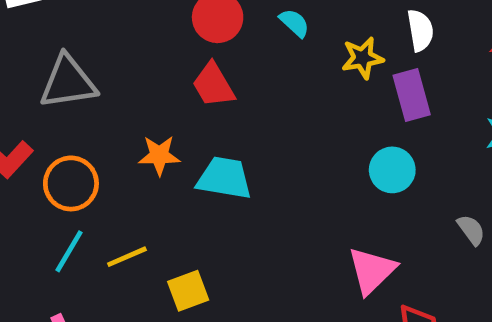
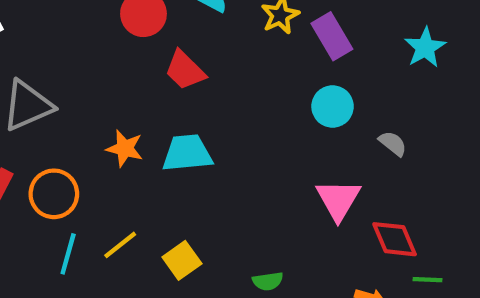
red trapezoid: (213, 85) -> (185, 70), moved
orange star: (159, 155) -> (125, 148), turned 30
gray semicircle: (471, 230) -> (393, 143), moved

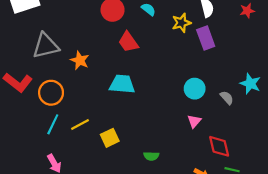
cyan star: (425, 48) -> (250, 84), moved, turned -30
cyan circle: (333, 106) -> (195, 89), moved
orange star: (125, 148) -> (80, 60), moved
pink triangle: (338, 200) -> (194, 121), size x0.6

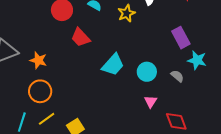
purple rectangle: (206, 38) -> (181, 38), moved
cyan trapezoid: (122, 84) -> (113, 65), moved, turned 135
orange circle: (51, 93) -> (40, 91), moved

